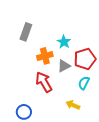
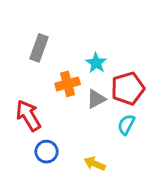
red arrow: (44, 82) -> (28, 116), moved
yellow arrow: (73, 105) -> (95, 164), moved
blue circle: (24, 112) -> (46, 152), moved

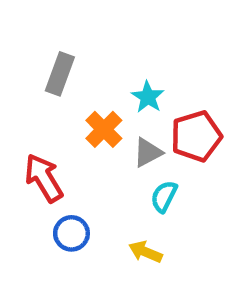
orange cross: (68, 84) -> (104, 129), turned -30
cyan semicircle: (126, 125) -> (164, 196), moved

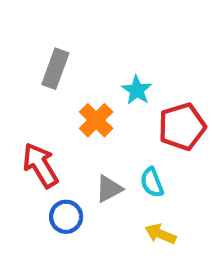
gray triangle: (148, 152) -> (109, 189), moved
cyan semicircle: (164, 196) -> (152, 182), turned -48
yellow arrow: (145, 252) -> (160, 234), moved

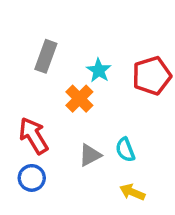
cyan star: (137, 90) -> (99, 70), moved
red pentagon: (182, 127) -> (152, 76), moved
blue circle: (66, 217) -> (32, 178), moved

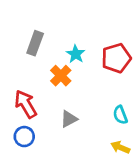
cyan semicircle: (125, 150) -> (120, 115), moved
yellow arrow: (132, 192) -> (120, 147), moved

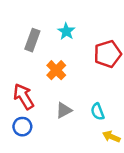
cyan star: (76, 54) -> (66, 31), moved
cyan semicircle: (120, 115) -> (98, 112), moved

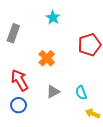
cyan star: (66, 31) -> (53, 18), moved
gray rectangle: (32, 40) -> (13, 33), moved

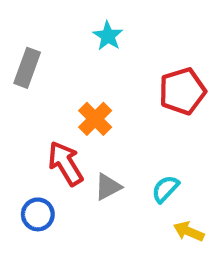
red arrow: (20, 80) -> (65, 163), moved
cyan semicircle: (81, 93) -> (165, 189), turned 64

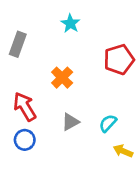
red arrow: (65, 163) -> (25, 107), moved

